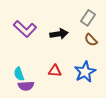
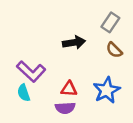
purple L-shape: (25, 29) -> (31, 71), moved
purple semicircle: (26, 86) -> (65, 108), moved

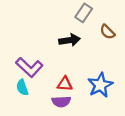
gray rectangle: (110, 22) -> (84, 13), moved
brown semicircle: (114, 50) -> (107, 32), moved

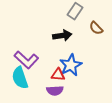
blue star: (100, 85) -> (71, 65), moved
cyan semicircle: (22, 87) -> (20, 78), size x1.5

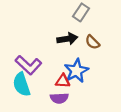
brown semicircle: (96, 28) -> (92, 42), moved

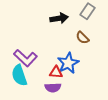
gray rectangle: (81, 12) -> (88, 11), moved
black arrow: (67, 39) -> (59, 18), moved

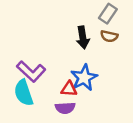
black arrow: (59, 18) -> (83, 37), moved, turned 90
brown semicircle: (82, 38) -> (109, 36), moved, turned -32

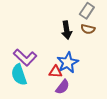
purple semicircle: (65, 108) -> (63, 87), moved, turned -49

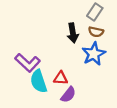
blue star: (68, 63) -> (94, 54), moved
cyan semicircle: (19, 75) -> (39, 81), moved

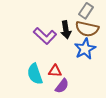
brown semicircle: (96, 32) -> (87, 29), size x1.6
purple L-shape: (28, 63) -> (45, 36), moved

